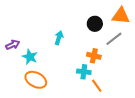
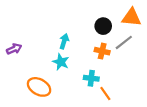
orange cross: (94, 56) -> (102, 51), moved
cyan star: (30, 57) -> (61, 62), moved

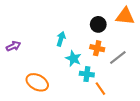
gray line: (124, 42) -> (118, 58), moved
cyan star: (61, 62) -> (73, 59), moved

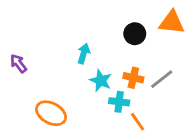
purple arrow: (13, 46) -> (18, 64), turned -104
orange cross: (97, 48) -> (133, 78), moved

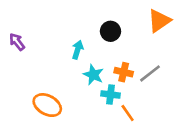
orange triangle: (172, 22) -> (159, 21), turned -40
black circle: (135, 34) -> (110, 31), moved
purple arrow: (18, 64) -> (17, 42), moved

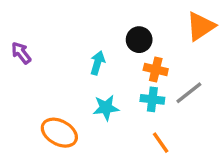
orange cross: (124, 72) -> (156, 70), moved
cyan star: (93, 75) -> (106, 108), moved, turned -30
cyan cross: (110, 95) -> (152, 99), moved

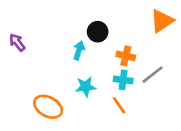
black circle: (139, 40) -> (98, 32), moved
orange line: (161, 143) -> (119, 105), moved

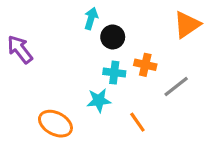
purple arrow: (17, 42) -> (20, 49), size x1.4
cyan arrow: (79, 50) -> (91, 18), moved
cyan cross: (123, 80) -> (114, 73), moved

